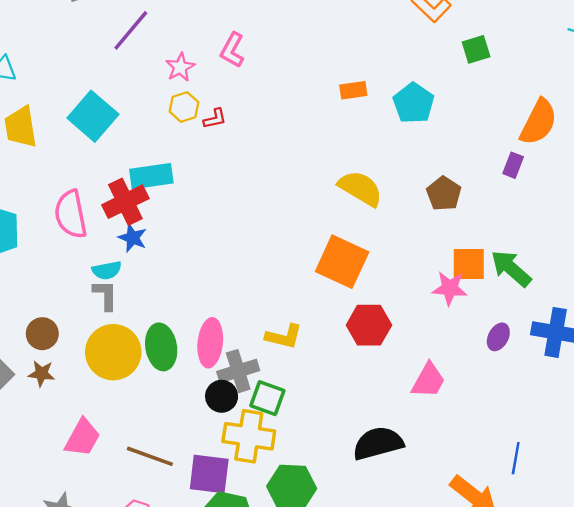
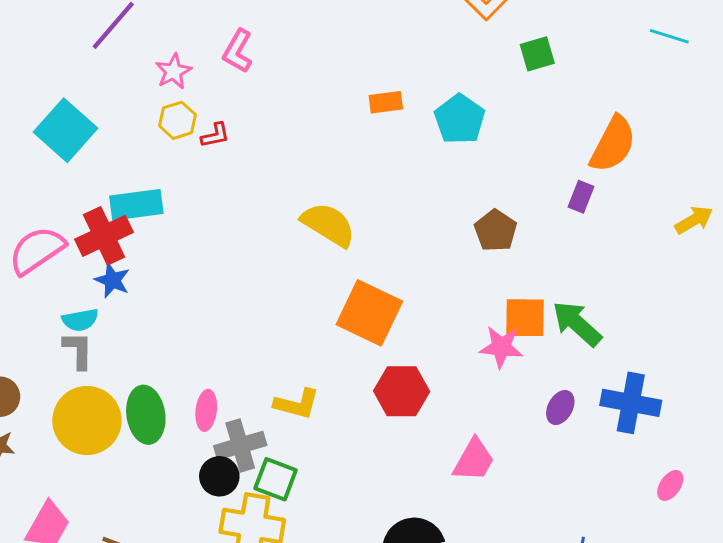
yellow semicircle: (360, 188) -> (328, 225), moved
pink semicircle: (71, 214) -> (37, 250), turned 66
pink ellipse: (210, 343) -> (206, 410), size x0.7

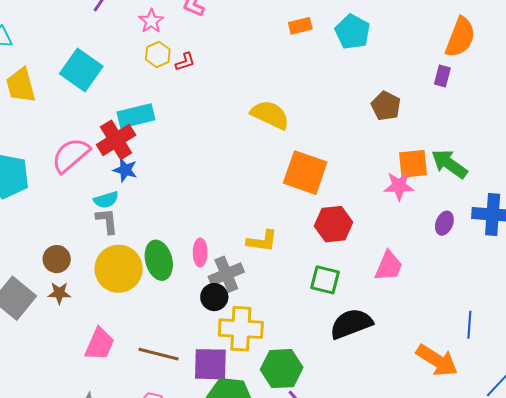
green square: (276, 479) -> (325, 280), moved

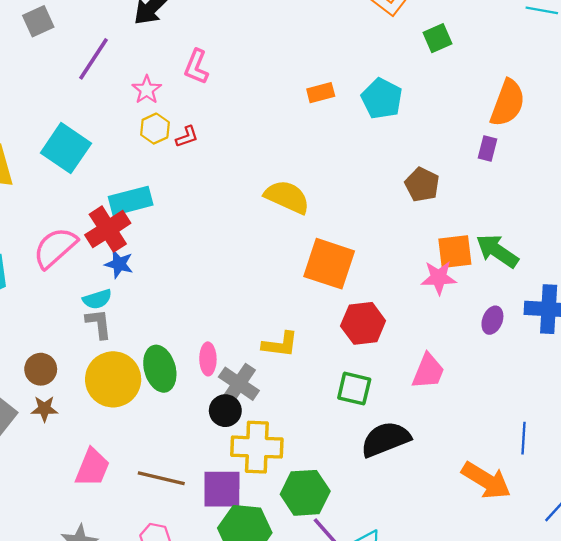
gray cross: (226, 274) -> (239, 384), turned -32

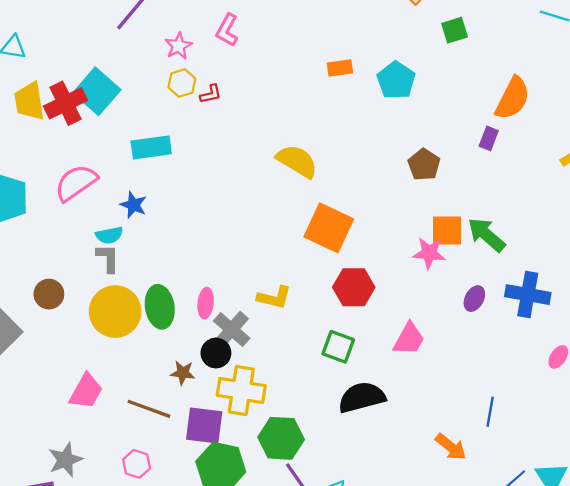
red cross: (108, 229) -> (66, 103), moved
brown star: (44, 409) -> (183, 373), moved
orange arrow: (486, 480) -> (451, 447), size x0.7

